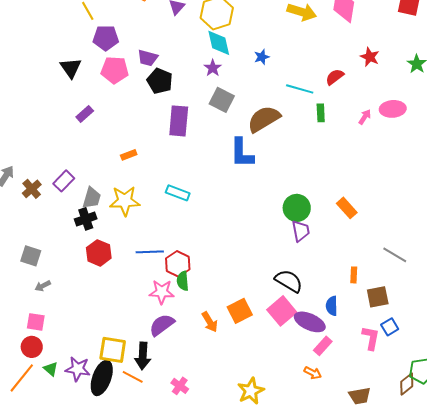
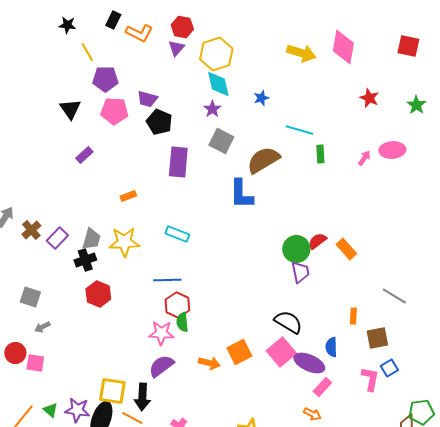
red semicircle: (335, 77) -> (317, 241), moved
purple rectangle: (64, 181) -> (57, 238), moved
blue line: (150, 252) -> (167, 280), moved
orange arrow: (210, 322) -> (209, 363), turned -45
red circle: (32, 347) -> (15, 353), moved

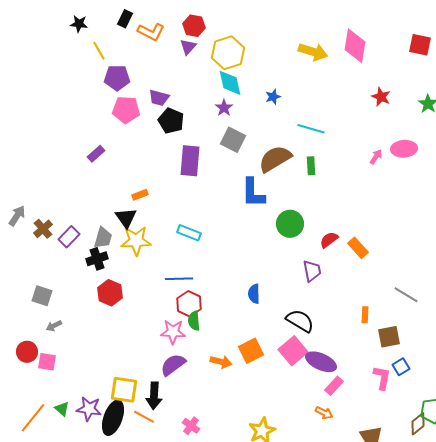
black triangle: (70, 109) -> (126, 218), moved
green rectangle: (320, 154) -> (311, 166), moved
green circle: (296, 249) -> (290, 224), moved
blue semicircle: (331, 347) -> (254, 294), moved

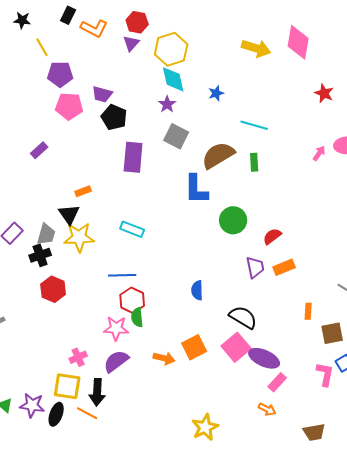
orange rectangle: (358, 248) -> (284, 267), moved, turned -70
black ellipse: (113, 418) -> (56, 414), size x0.7
pink cross: (191, 426) -> (78, 357), moved, turned 30

